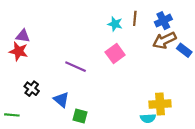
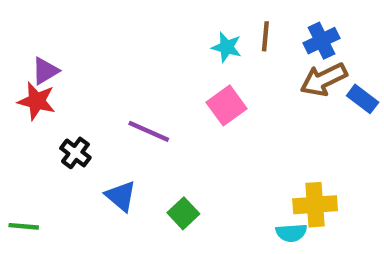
purple triangle: (23, 36) -> (45, 71), turned -40
black cross: (32, 89) -> (75, 153), moved
green square: (80, 116) -> (183, 213), moved, turned 32

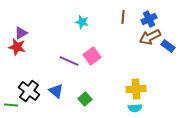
cyan star: (227, 47) -> (82, 22), moved
pink square: (227, 105) -> (92, 56), moved
black cross: (75, 153) -> (29, 91), moved, size x1.5
yellow cross: (315, 205) -> (136, 89), moved

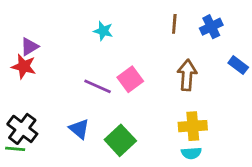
cyan star: (82, 22) -> (103, 31), moved
brown arrow: (150, 37) -> (187, 75), moved, turned 120
black cross: (29, 91) -> (22, 129), moved
green square: (85, 99) -> (120, 140), size x1.5

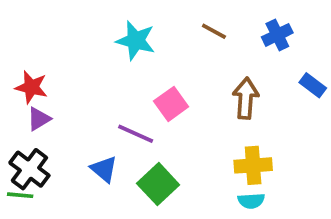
brown line: (174, 24) -> (214, 31), moved, turned -66
cyan star: (103, 31) -> (136, 41), size x1.5
purple triangle: (29, 47) -> (39, 119), moved
purple line: (98, 86) -> (136, 134), moved

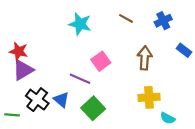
purple triangle: (39, 119) -> (23, 70), size x1.5
black cross: (29, 169) -> (37, 100), moved
cyan semicircle: (251, 201) -> (168, 118), moved, turned 32

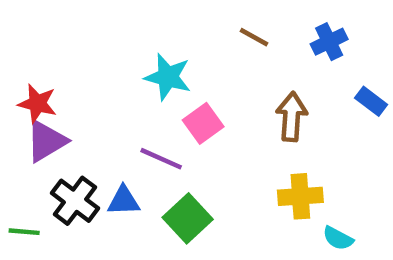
cyan star: (80, 24) -> (168, 77), moved
blue triangle: (61, 100) -> (124, 201), turned -42

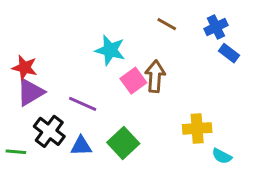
blue rectangle: (371, 101) -> (229, 53), moved
brown arrow: (292, 117) -> (155, 76), moved
purple line: (161, 159) -> (83, 104), moved
blue triangle: (124, 201) -> (81, 146), moved

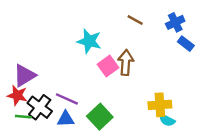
red star: (25, 68) -> (17, 95), moved
purple line: (83, 104) -> (67, 99), moved
green line: (16, 152) -> (23, 117), moved
cyan semicircle: (222, 156) -> (167, 120), moved

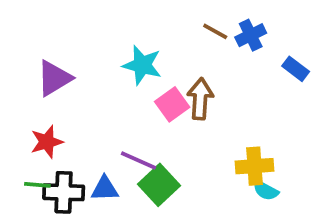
blue cross: (175, 22) -> (251, 35), moved
purple triangle: (24, 75) -> (54, 78), moved
red star: (17, 95) -> (47, 142), moved, turned -30
purple line: (67, 99) -> (138, 161), moved
black cross: (40, 107) -> (64, 192), moved, turned -35

